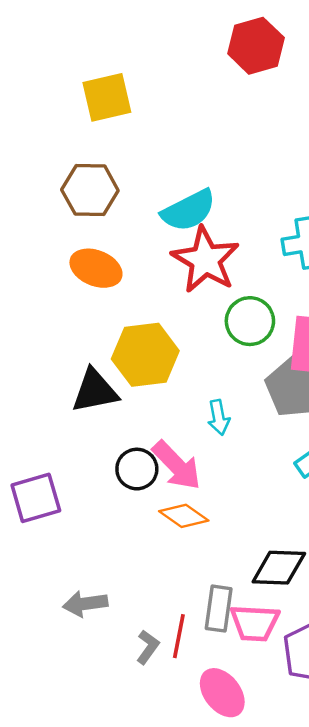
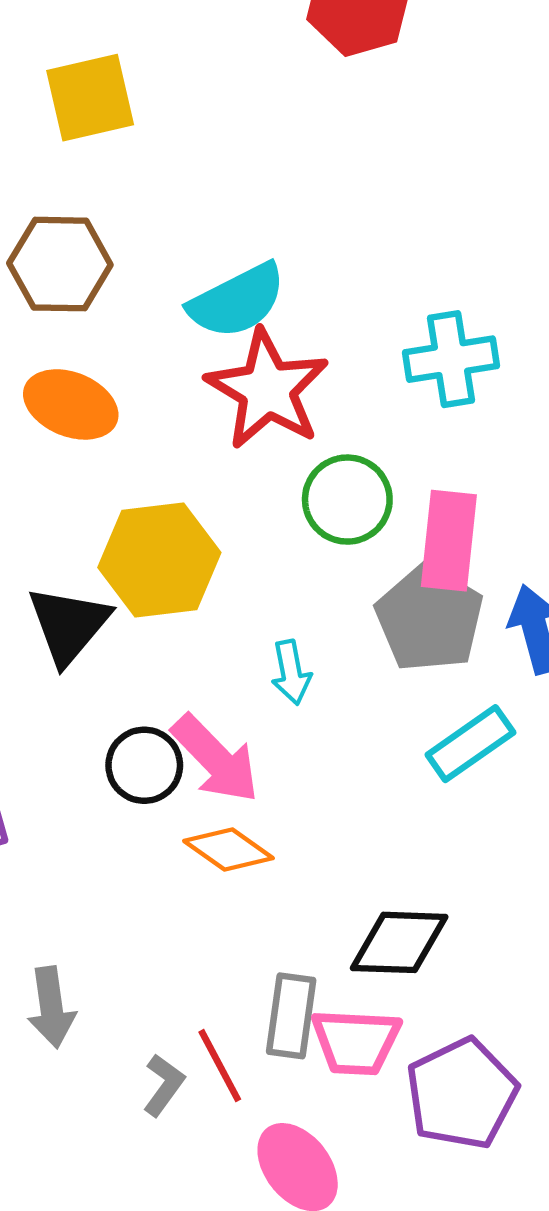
black triangle: (95, 391) -> (69, 625), turned -39
gray arrow: (85, 604) -> (51, 1007), turned -90
red line: (179, 636) -> (220, 1066), turned -39

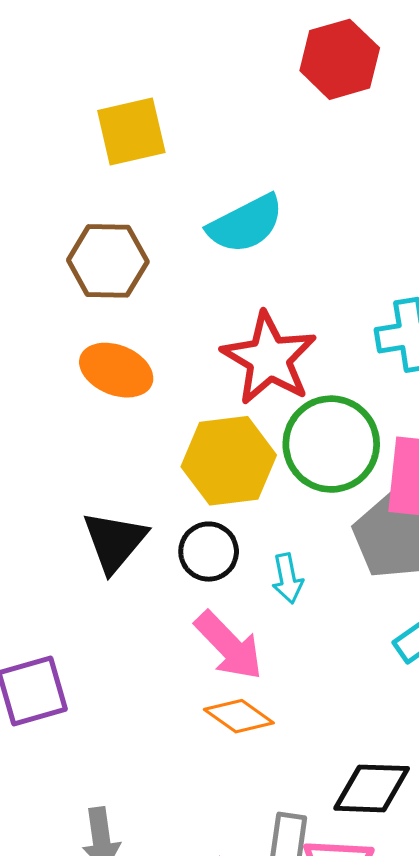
cyan semicircle: (237, 301) -> (246, 224), moved
green circle: (347, 500) -> (331, 444), size x1.4
yellow hexagon: (159, 560) -> (229, 461), moved
black circle: (144, 765) -> (209, 552), moved

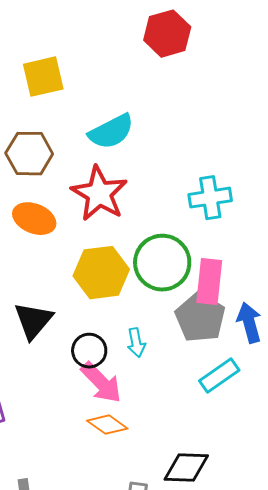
red star: (269, 358) -> (99, 194), moved
black circle: (209, 552) -> (89, 351), moved

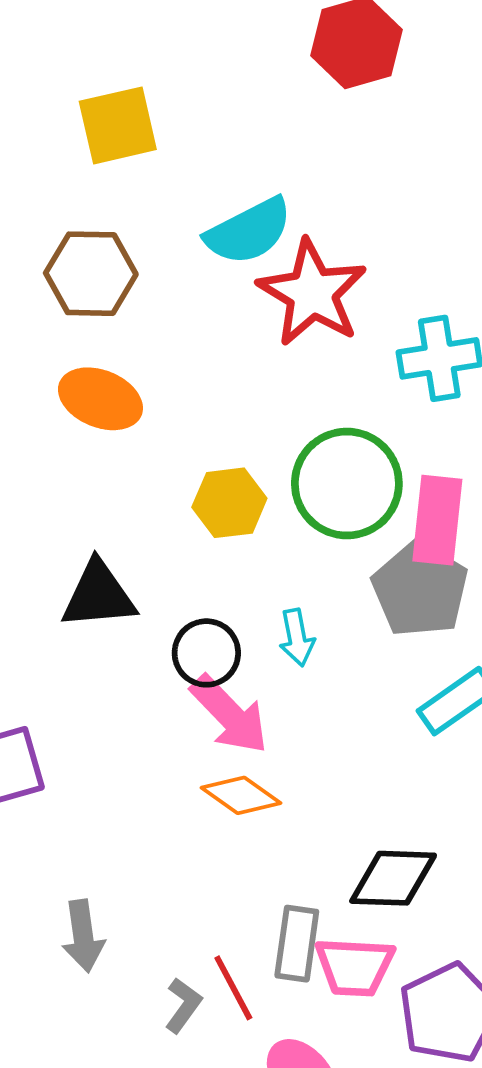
red star: (99, 194) -> (312, 293), moved
yellow hexagon: (101, 273) -> (229, 503), size x0.7
black triangle: (33, 321) -> (99, 595), turned 45

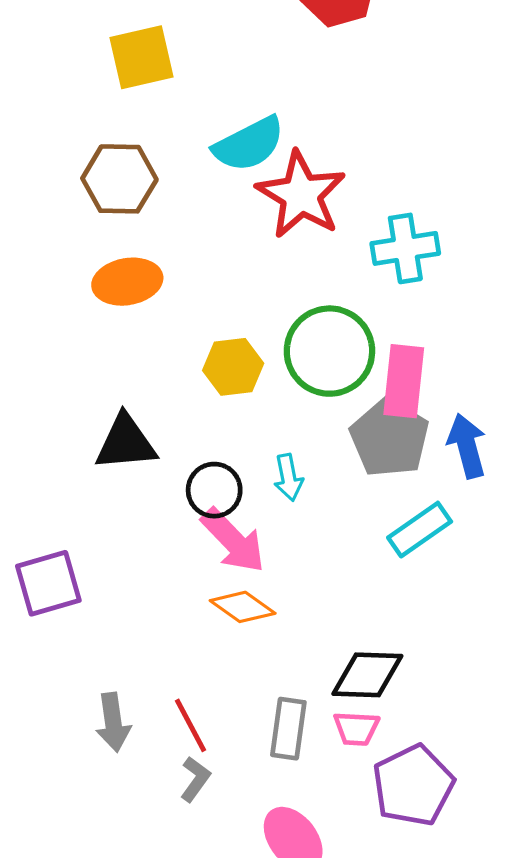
orange ellipse: (100, 399) -> (127, 282), turned -32
pink trapezoid: (355, 967) -> (356, 729), moved, size x0.7
red line: (233, 988) -> (190, 725), moved

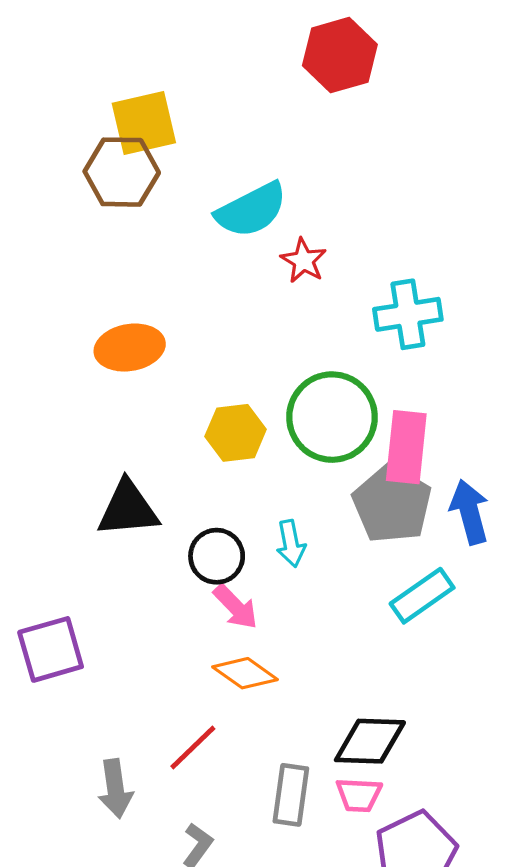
brown hexagon: (119, 179) -> (122, 172), moved
red star: (301, 195) -> (304, 261), size x0.5
pink arrow: (233, 541) -> (236, 607), size x0.7
red line: (190, 725) -> (193, 747), moved, turned 74

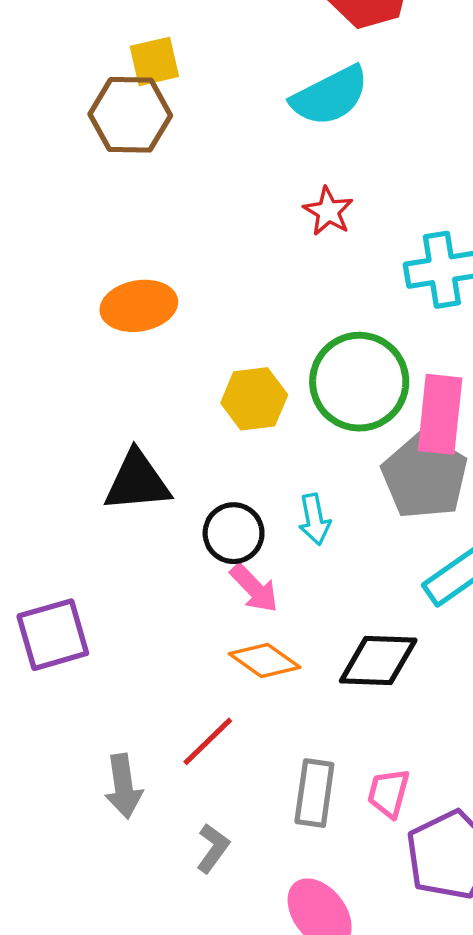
yellow square: (144, 123) -> (154, 61), size x0.7
cyan semicircle: (251, 210) -> (330, 96), moved
black diamond: (370, 741) -> (378, 661), moved
pink trapezoid: (359, 795) -> (388, 793), turned 102

